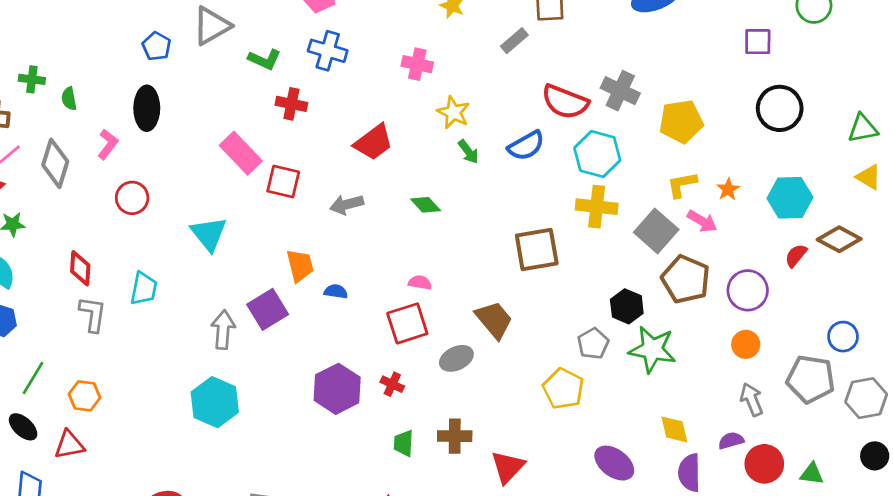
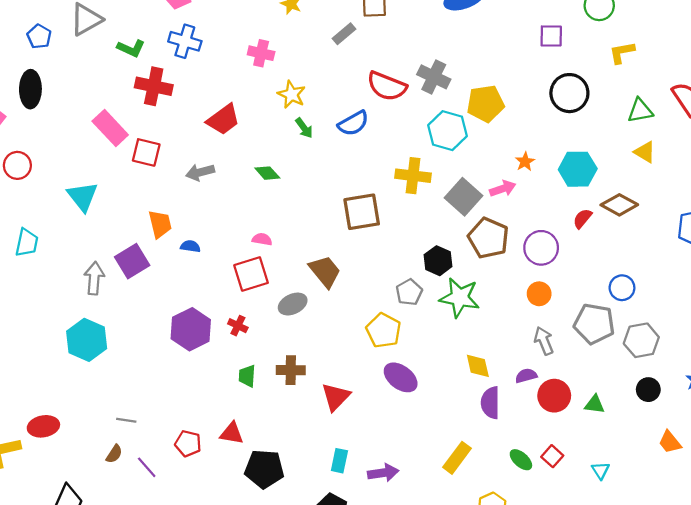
red cross: (291, 104) -> (154, 86), size x1.4
cyan hexagon: (597, 154) -> (447, 131), moved
yellow L-shape: (682, 185) -> (622, 52), moved
pink arrow: (702, 221) -> (503, 189), turned -50
purple ellipse: (614, 463) -> (401, 377), moved

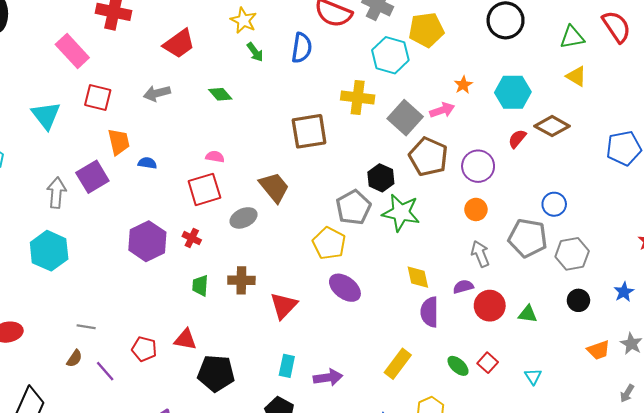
blue semicircle: (353, 123) -> (302, 48), turned -52
red square: (146, 152) -> (98, 97), moved
gray pentagon: (409, 292) -> (353, 207), size x1.4
orange trapezoid: (670, 442) -> (599, 350), turned -70

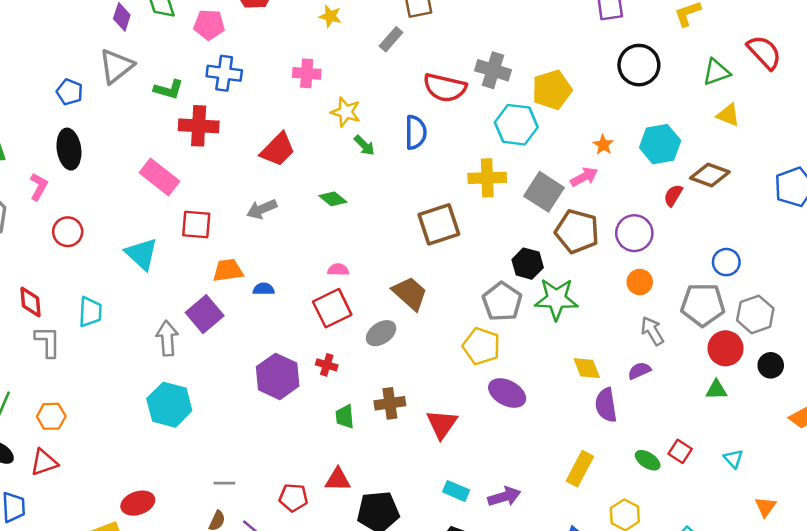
orange trapezoid: (119, 142) -> (228, 270), turned -76
red circle: (490, 306) -> (726, 348), moved
cyan rectangle: (287, 366) -> (456, 491), turned -70

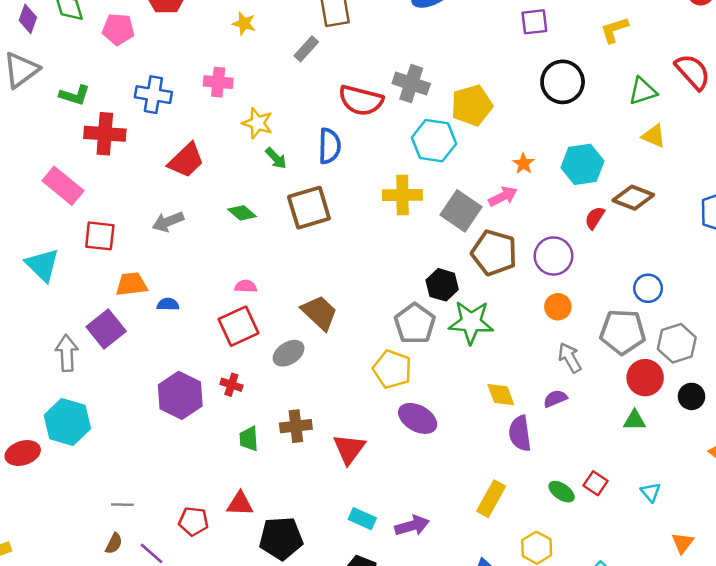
blue cross: (224, 73) -> (153, 95), moved
brown square: (439, 224) -> (309, 208), moved
red ellipse: (138, 503) -> (23, 453), moved

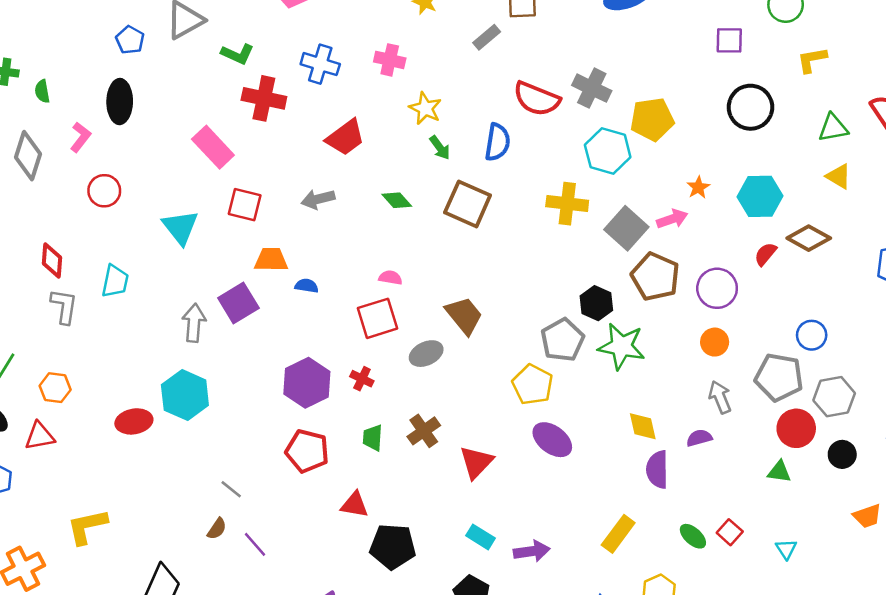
brown square: (309, 208) -> (468, 204), turned 33
brown cross: (296, 426) -> (424, 431), turned -36
gray line: (122, 505) -> (231, 489), turned 30
red pentagon: (194, 521) -> (307, 451), moved, size x1.4

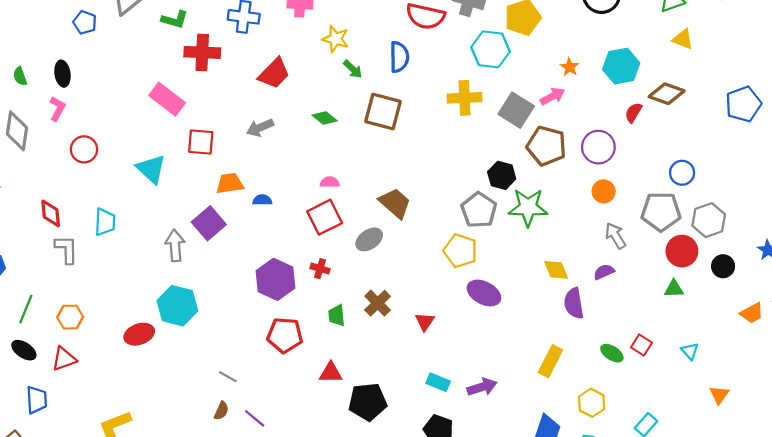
black ellipse: (120, 102) -> (62, 74), moved, size x0.7
red triangle: (476, 462) -> (425, 322), size x0.7

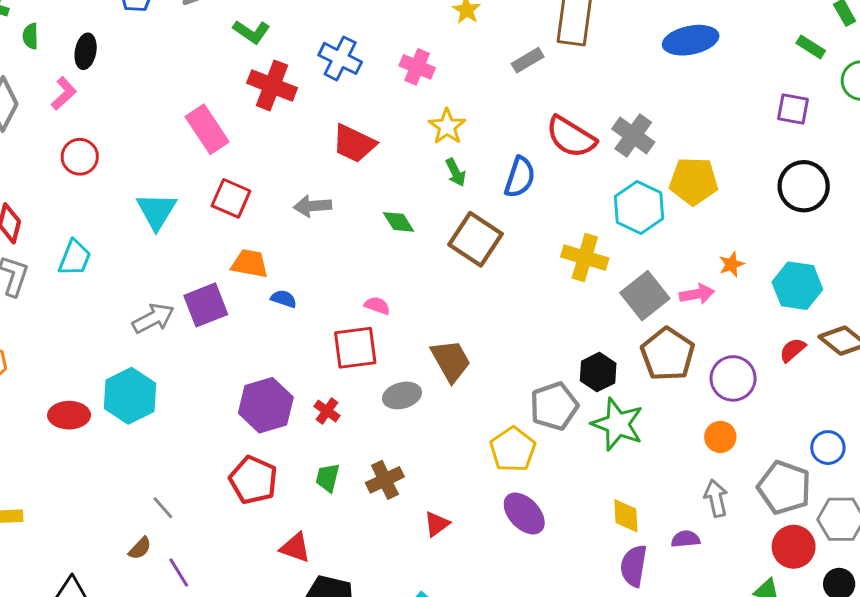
red trapezoid: (274, 73) -> (354, 144), turned 52
gray arrow: (175, 245) -> (153, 318), turned 48

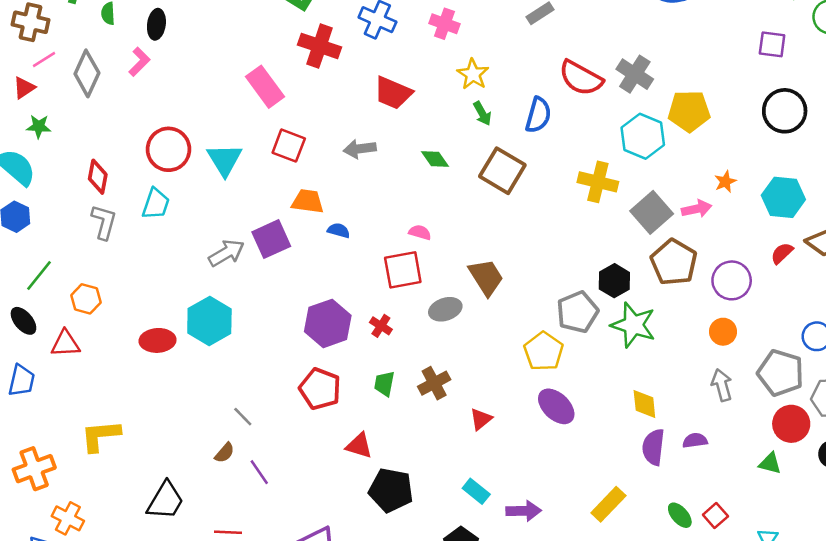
red circle: (80, 157) -> (168, 149), moved, size x1.4
purple semicircle: (685, 539) -> (695, 441), moved

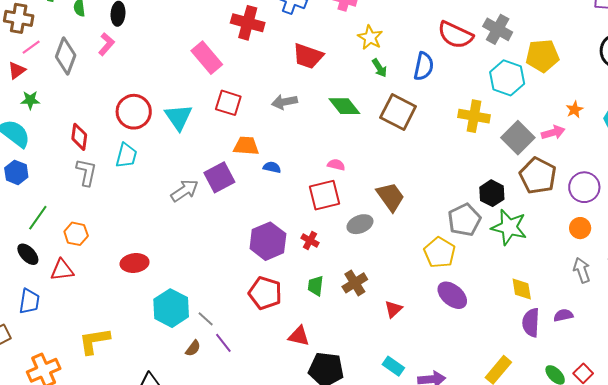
green diamond: (435, 159) -> (344, 106), size x1.4
cyan hexagon: (209, 321) -> (171, 308), moved
purple line: (259, 472) -> (223, 343), moved

